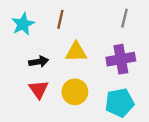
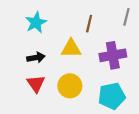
gray line: (124, 18) -> (126, 17), moved
brown line: (60, 19) -> (89, 24), moved
cyan star: (23, 24) -> (36, 22), moved

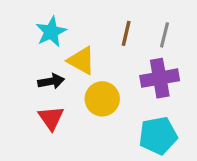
gray line: (126, 17) -> (164, 35), moved
yellow triangle: (71, 49) -> (81, 61), moved, turned 30
yellow circle: (70, 86) -> (102, 99), moved

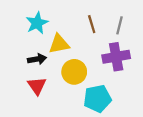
brown line: (126, 33) -> (92, 24), turned -30
yellow triangle: (81, 61) -> (59, 44), turned -40
cyan pentagon: (158, 136) -> (97, 99), moved

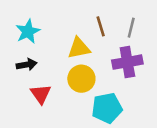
cyan star: (37, 23) -> (28, 31), moved
yellow triangle: (59, 44) -> (79, 48), moved
black arrow: (37, 59) -> (27, 65), moved

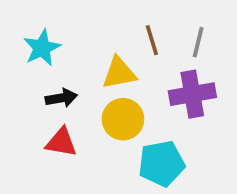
black arrow: (27, 65) -> (61, 98), moved
red triangle: (41, 94) -> (61, 142), turned -45

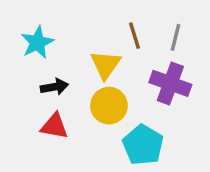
yellow triangle: (119, 73) -> (106, 65), turned -44
purple cross: (192, 94) -> (170, 83), turned 30
cyan pentagon: (162, 163) -> (143, 145), turned -30

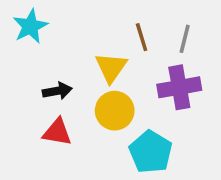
cyan star: (37, 43) -> (30, 26), moved
purple cross: (170, 83) -> (179, 87), turned -30

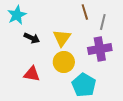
brown line: (142, 37) -> (85, 12), moved
black arrow: (57, 91) -> (32, 38), moved, turned 35

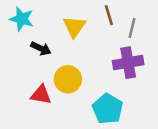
cyan star: (17, 15) -> (22, 19), turned -30
yellow triangle: (62, 38) -> (74, 27), moved
yellow circle: (64, 62) -> (68, 79), moved

